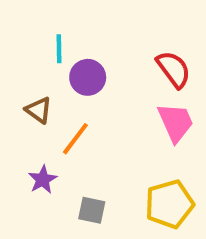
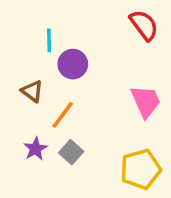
red semicircle: (174, 69) -> (144, 25), moved
gray square: (92, 210) -> (71, 152), moved, turned 30

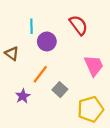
red semicircle: (144, 25) -> (78, 25), moved
brown triangle: (32, 91) -> (12, 54), moved
gray square: (71, 152) -> (60, 90), moved

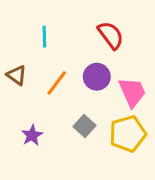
purple circle: (47, 41) -> (97, 77), moved
orange line: (40, 74) -> (57, 83), moved
yellow pentagon: (90, 109) -> (128, 134), moved

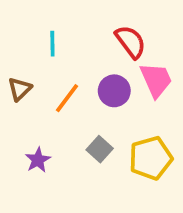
brown triangle: (17, 75) -> (20, 89), turned 40
pink trapezoid: (132, 92) -> (156, 80), moved

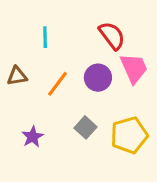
brown triangle: (20, 89) -> (17, 76), turned 35

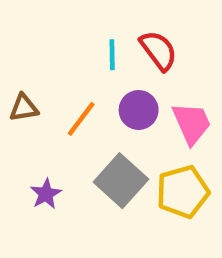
cyan line: (45, 37) -> (112, 55), moved
pink trapezoid: (134, 68) -> (192, 123), moved
gray square: (86, 127) -> (121, 181), size x1.6

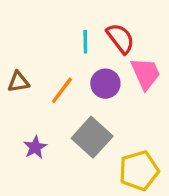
pink trapezoid: (192, 123) -> (146, 74), moved
yellow pentagon: (183, 192) -> (139, 171), moved

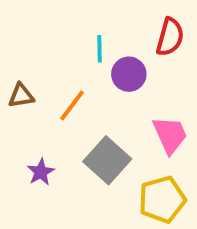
red semicircle: (120, 38) -> (170, 37), moved, turned 52
pink trapezoid: (146, 74) -> (170, 135), moved
purple circle: (105, 84) -> (129, 74), moved

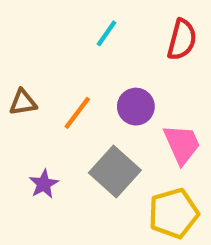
cyan line: (99, 49) -> (107, 33), moved, turned 36
purple circle: (129, 74) -> (136, 107), moved

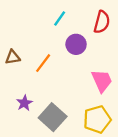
purple circle: (136, 107) -> (76, 44), moved
gray square: (115, 171) -> (53, 117), moved

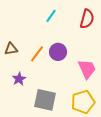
purple circle: (76, 44) -> (58, 52), moved
purple star: (24, 103) -> (19, 79), moved
gray square: (53, 117) -> (45, 100), turned -30

